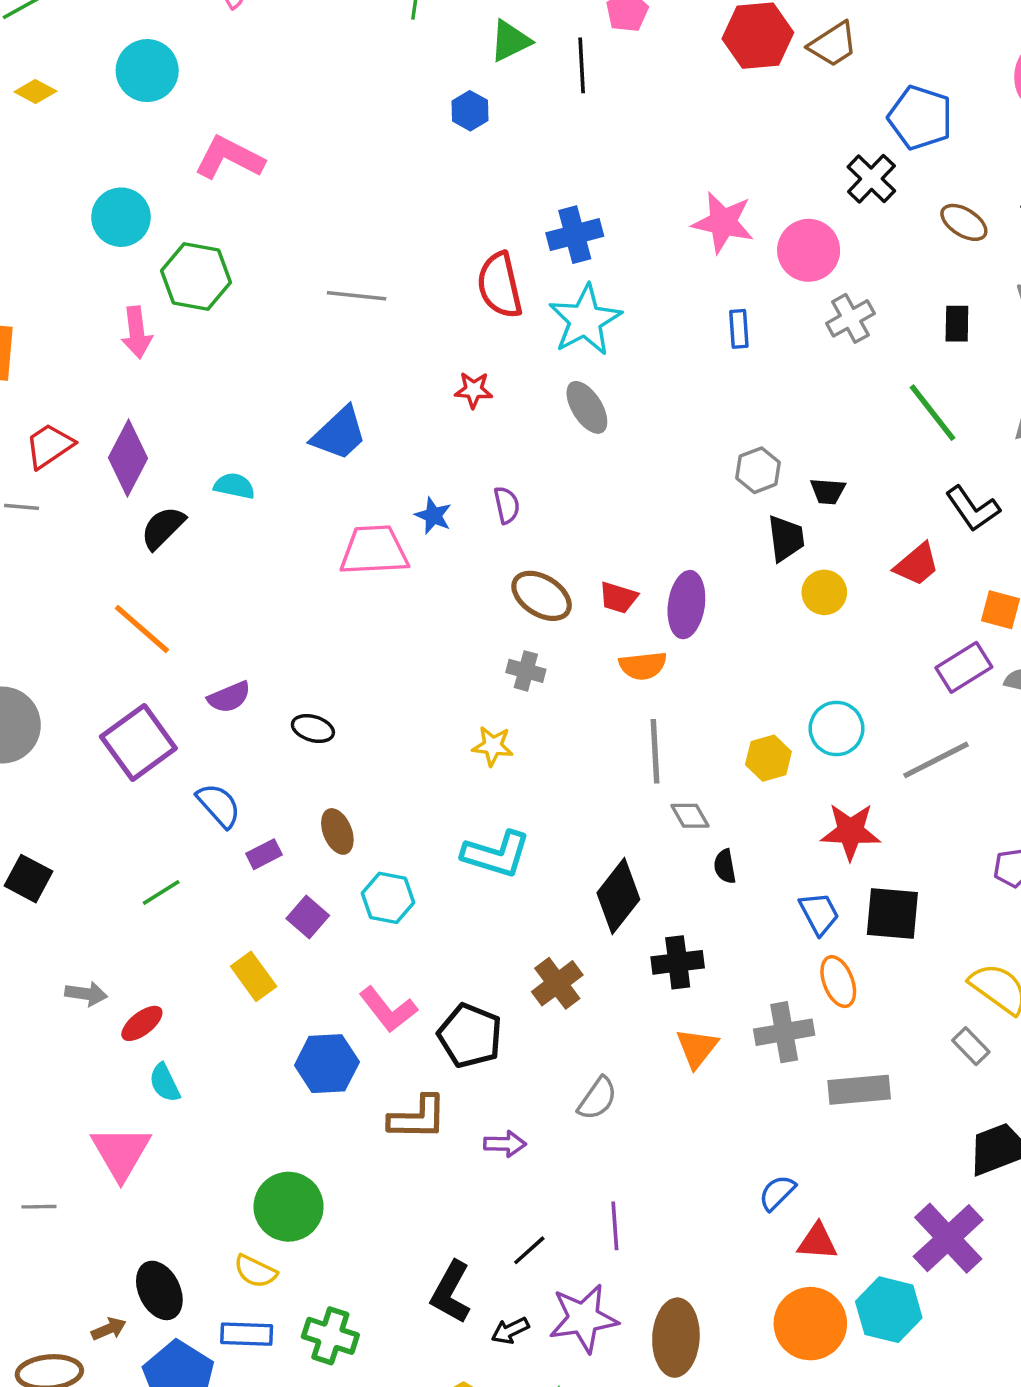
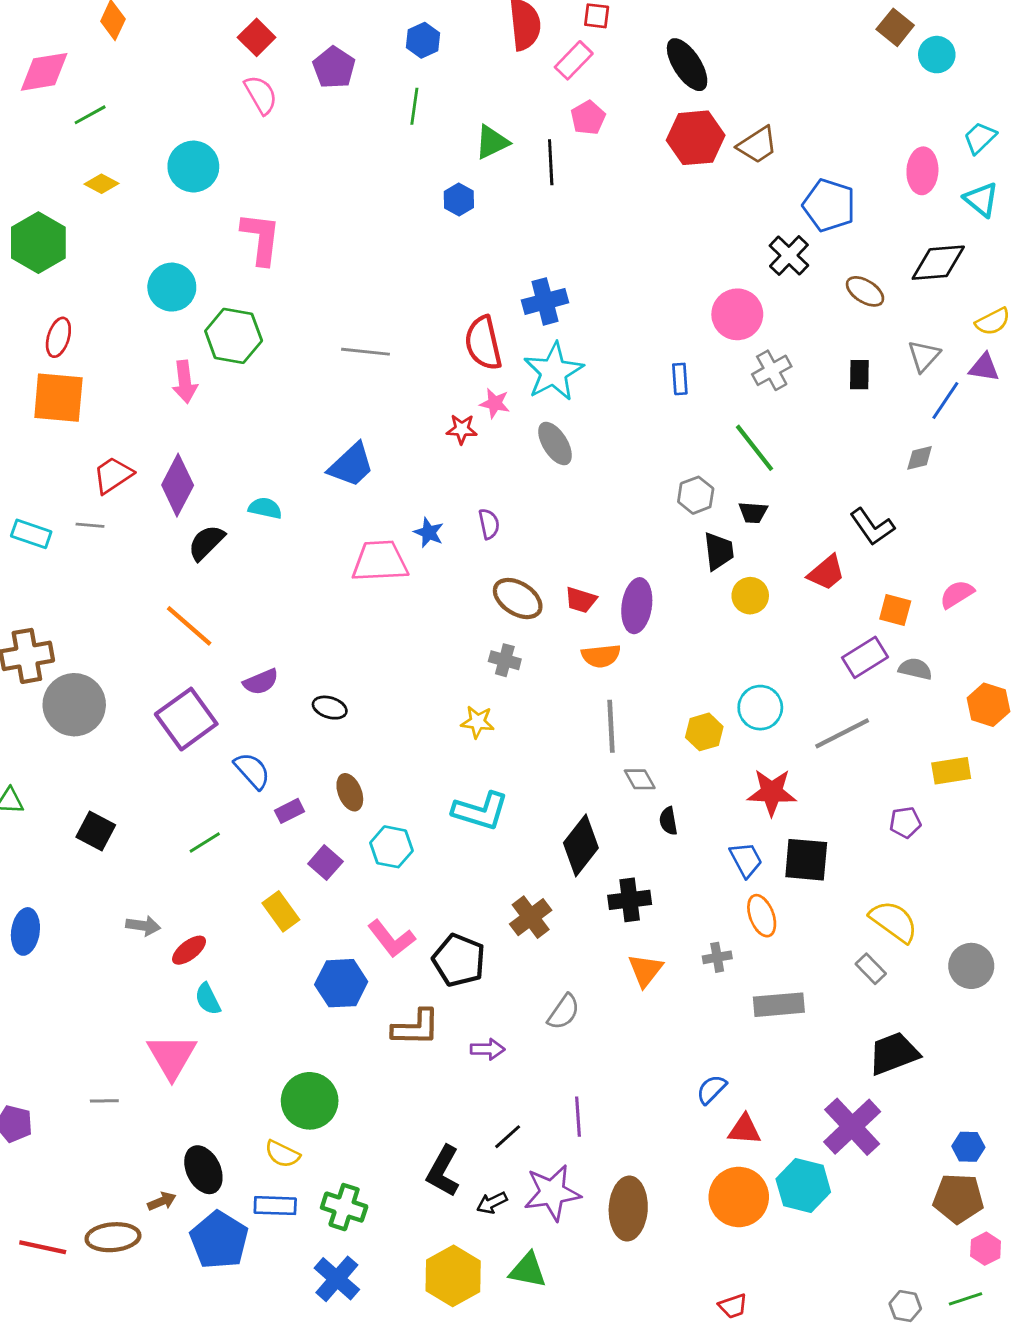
pink L-shape: (229, 158) -> (261, 238), turned 70
pink star: (723, 222) -> (495, 403), moved, size x0.6
green line: (932, 413) -> (755, 448), moved
gray cross: (784, 1032) -> (717, 957), size x0.6

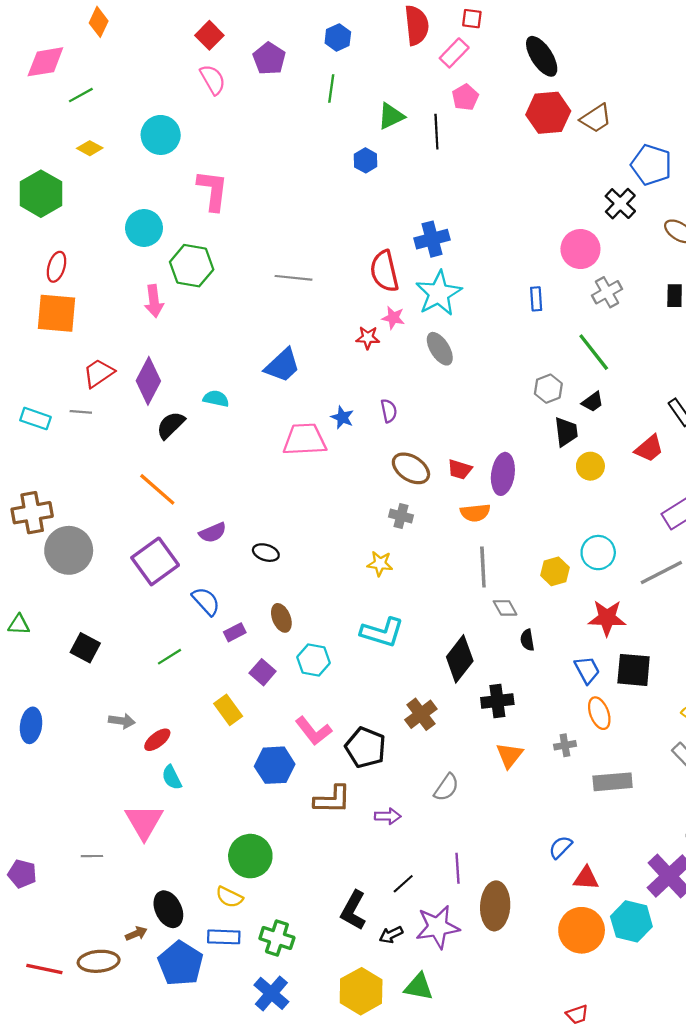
black trapezoid: (753, 512) -> (593, 402), turned -40
brown ellipse: (628, 1208) -> (495, 906), moved

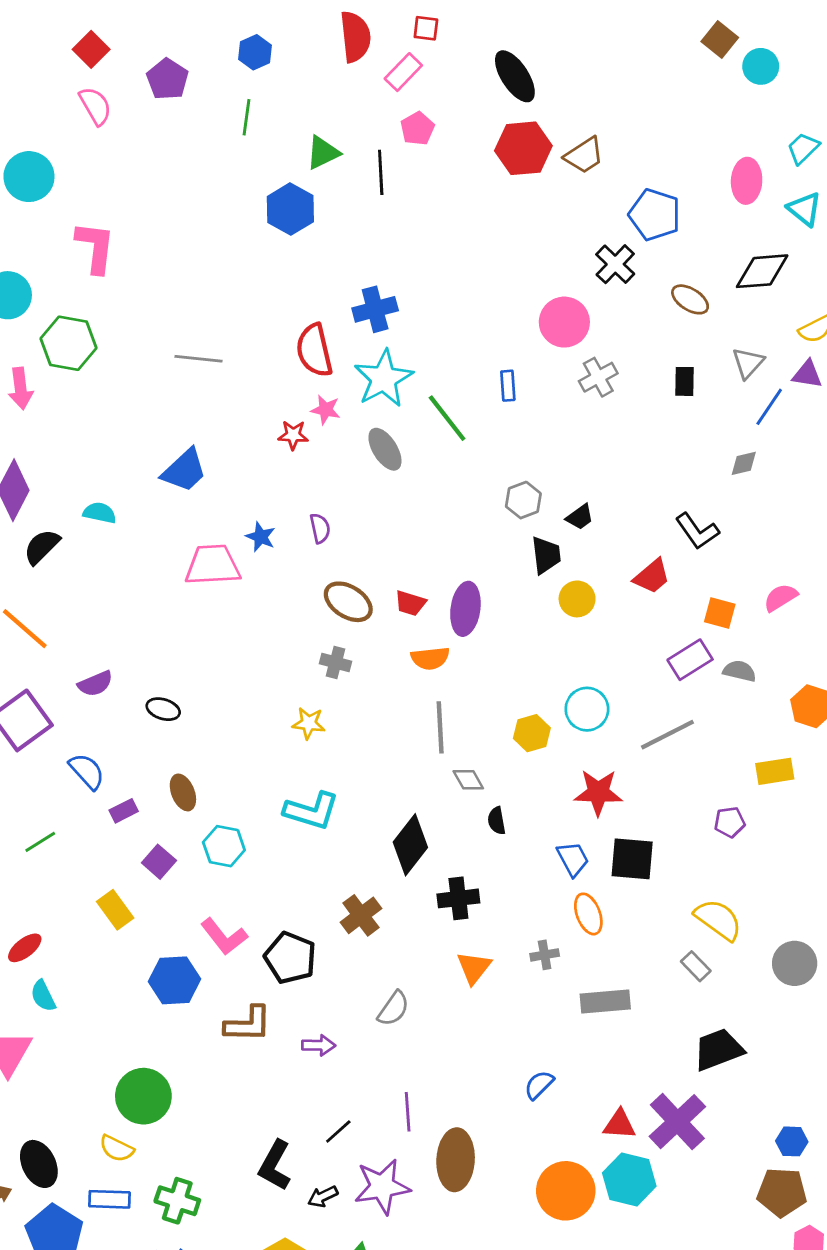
blue hexagon: (366, 160) -> (290, 209), size x1.6
green line: (594, 352) -> (447, 418), moved
red triangle: (586, 878) -> (619, 1124), moved

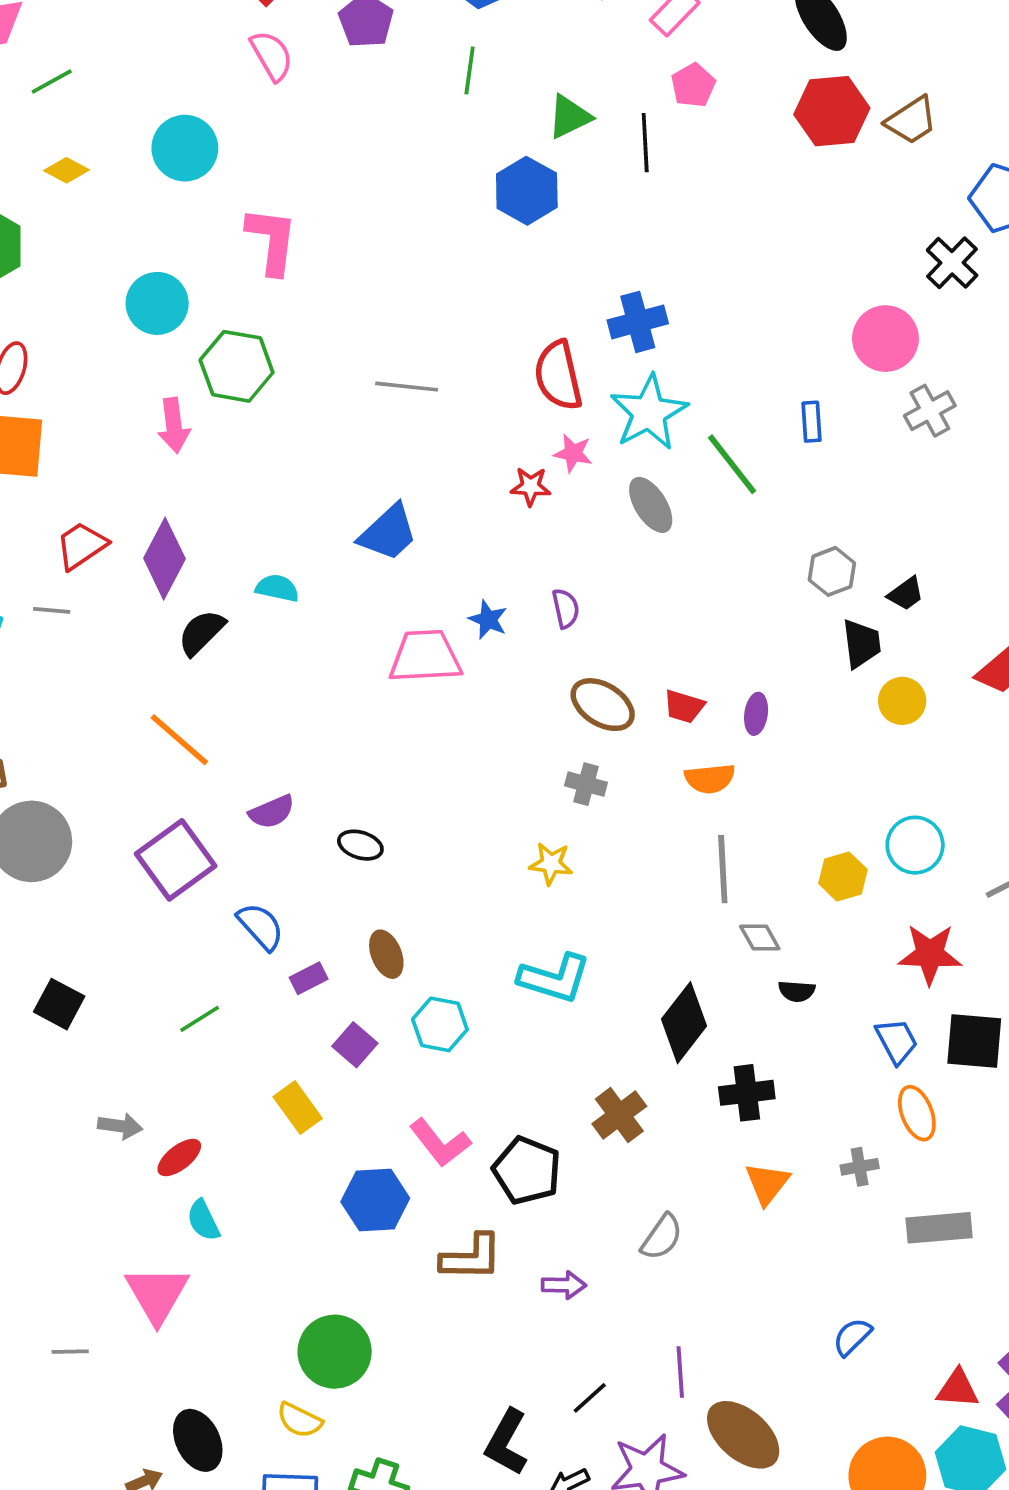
purple ellipse: (465, 609) -> (756, 714), size x0.6
black semicircle: (497, 821) -> (797, 991), turned -76
brown ellipse: (456, 1160) -> (743, 1435), turned -52

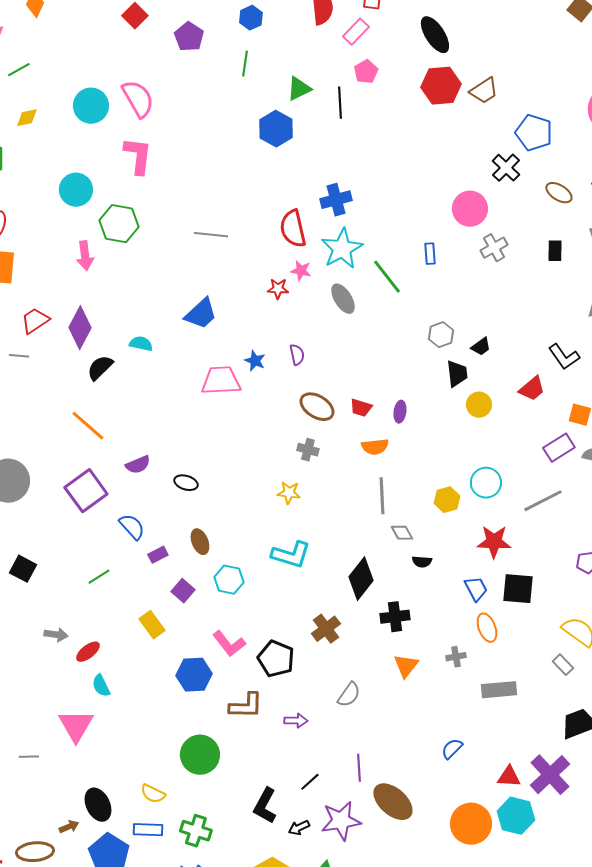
pink semicircle: (272, 56) -> (138, 99), moved, size x1.4
yellow diamond: (67, 170) -> (27, 118), turned -40
green circle: (335, 1352) -> (200, 755), moved

